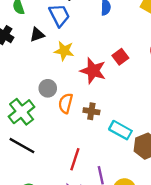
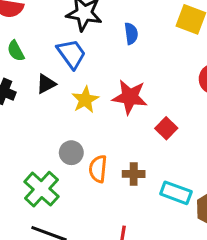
yellow star: (64, 51) -> (85, 100), turned -30
red square: (120, 57) -> (166, 128), moved
red star: (93, 71) -> (130, 97), moved

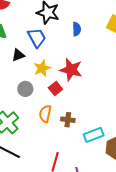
red square: (166, 128) -> (55, 89), moved
gray circle: (71, 153) -> (25, 89), moved
cyan rectangle: (176, 193) -> (94, 135), turned -48

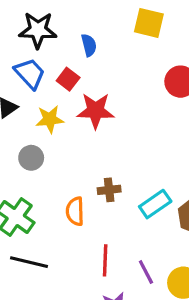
yellow star: (42, 68) -> (50, 119), turned 30
red square: (55, 89) -> (68, 79), moved
orange semicircle: (45, 114) -> (75, 211), moved

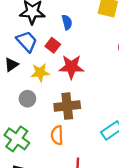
brown cross: (109, 190) -> (67, 106), moved, size x1.6

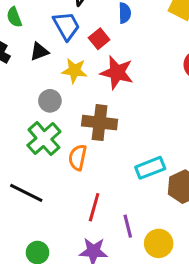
green cross: (17, 139) -> (44, 139), moved

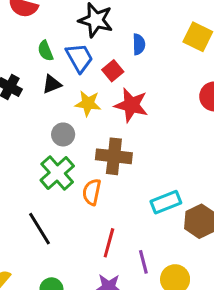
green semicircle: (14, 17) -> (45, 51), moved
black line: (26, 193) -> (40, 229), turned 32

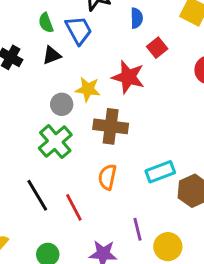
red square: (113, 71) -> (157, 48), moved
yellow star: (88, 103) -> (88, 89), moved
orange semicircle: (92, 192) -> (107, 177), moved
red line: (109, 243) -> (74, 207), moved, turned -44

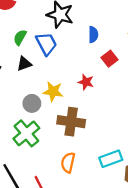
green semicircle: (46, 23) -> (20, 37), turned 49
red star: (128, 77) -> (86, 82), size x0.6

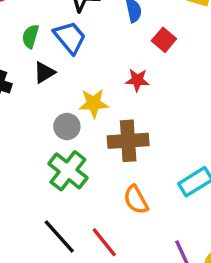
orange semicircle: (68, 163) -> (136, 200), turned -30

